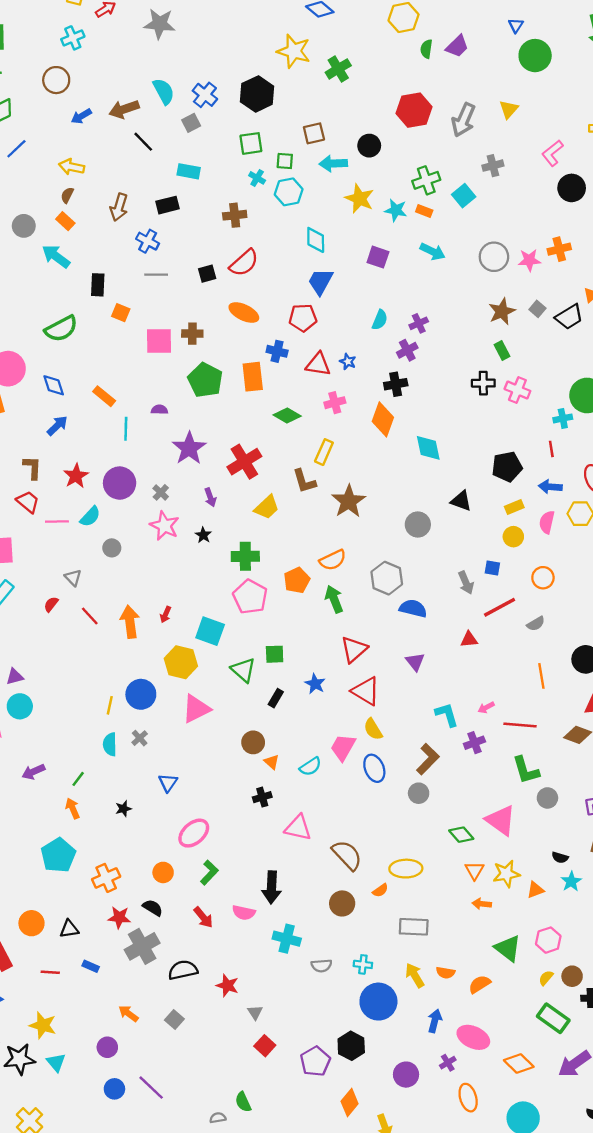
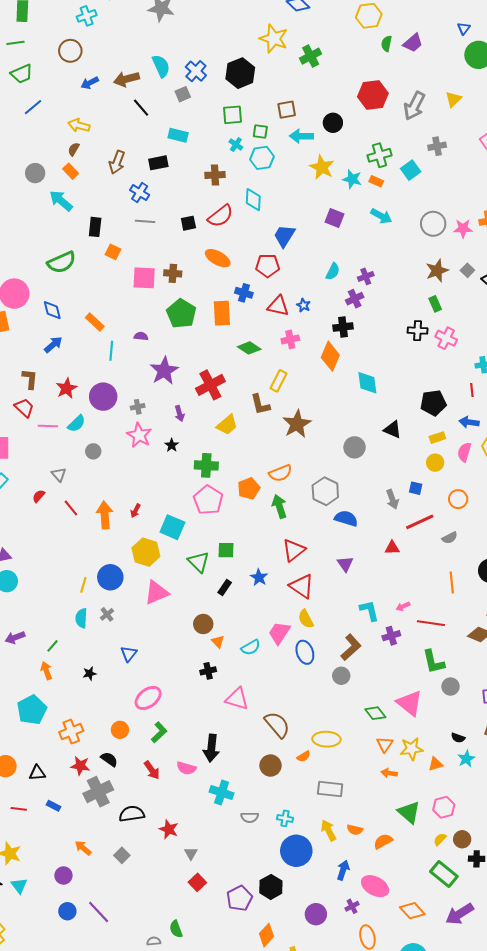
cyan diamond: (316, 240) -> (253, 200), moved
gray cross: (161, 492) -> (138, 407), turned 32

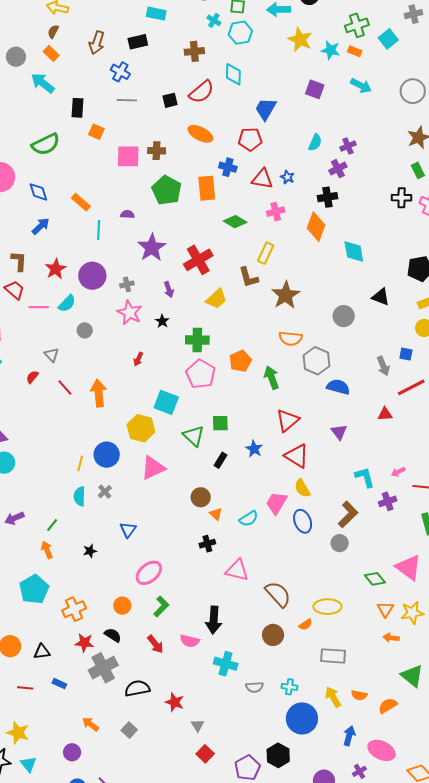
orange semicircle: (280, 473) -> (291, 338), moved, turned 30
red arrow: (135, 511) -> (138, 359), moved

